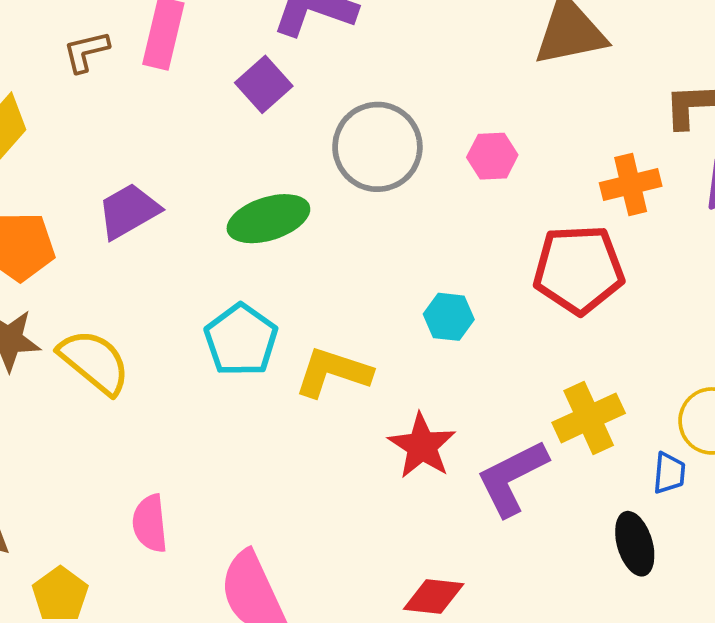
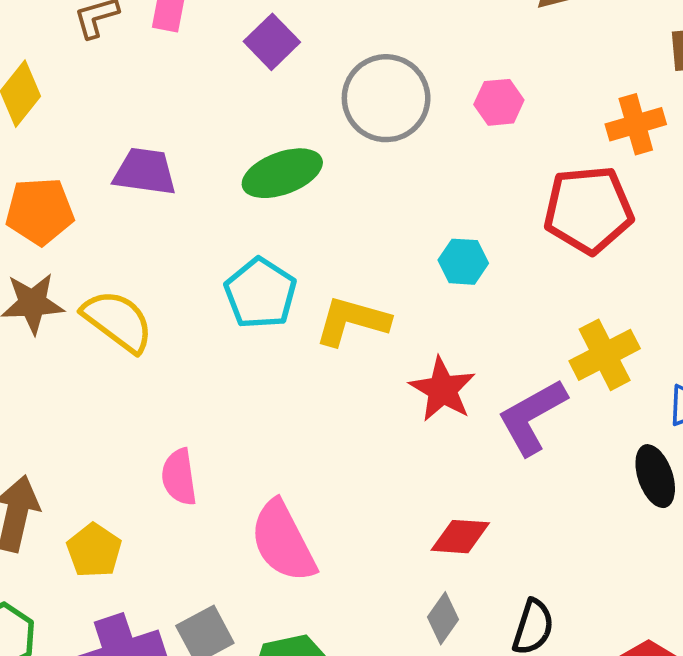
purple trapezoid: (129, 211) -> (145, 172), turned 40

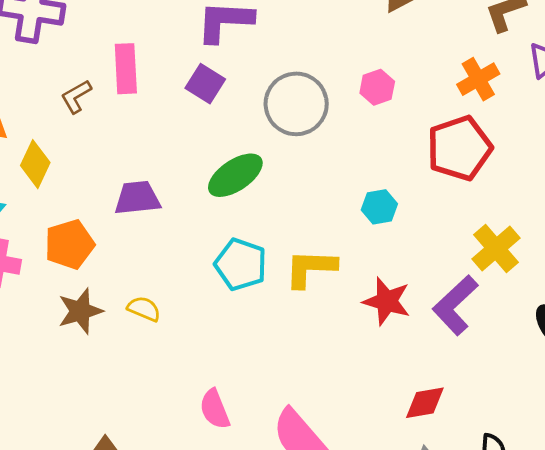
yellow semicircle: (118, 321) -> (144, 309), size x0.6

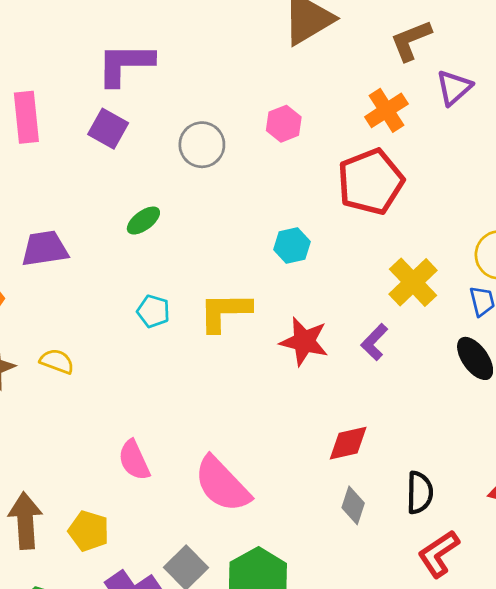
gray circle: (296, 104) -> (202, 145), size x0.7
green ellipse: (235, 175) -> (143, 221), size x0.6
cyan pentagon: (241, 264) -> (153, 311), size x0.6
purple L-shape: (455, 305) -> (374, 342), size x0.6

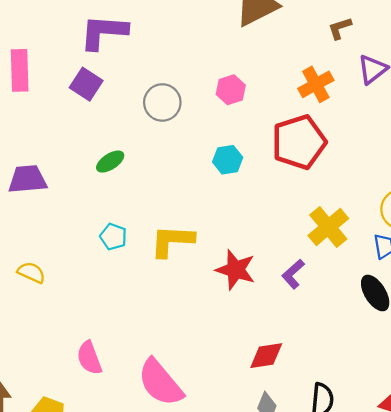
brown L-shape: (411, 40) -> (340, 28), size x0.7
cyan hexagon: (292, 246) -> (228, 160), moved

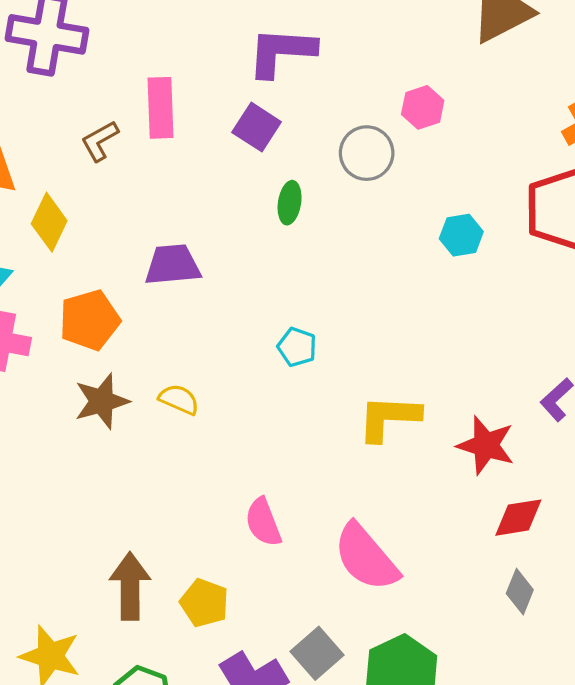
pink hexagon: (231, 90) -> (423, 107), moved
green ellipse: (110, 162) -> (290, 203), moved, turned -48
yellow L-shape: (172, 241) -> (389, 418), moved
red star: (236, 270) -> (486, 445), moved

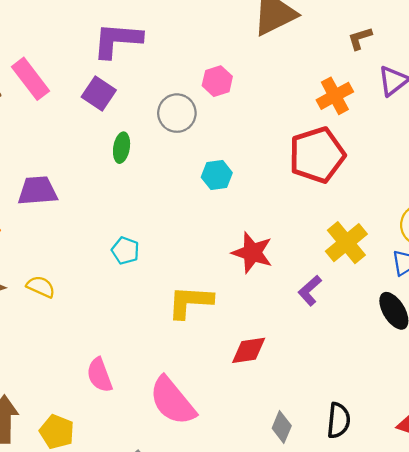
pink rectangle: (160, 108) -> (31, 79), turned -36
cyan hexagon: (461, 235) -> (217, 175), moved
red star: (486, 445) -> (252, 253), moved
red diamond: (518, 518) -> (249, 350), moved

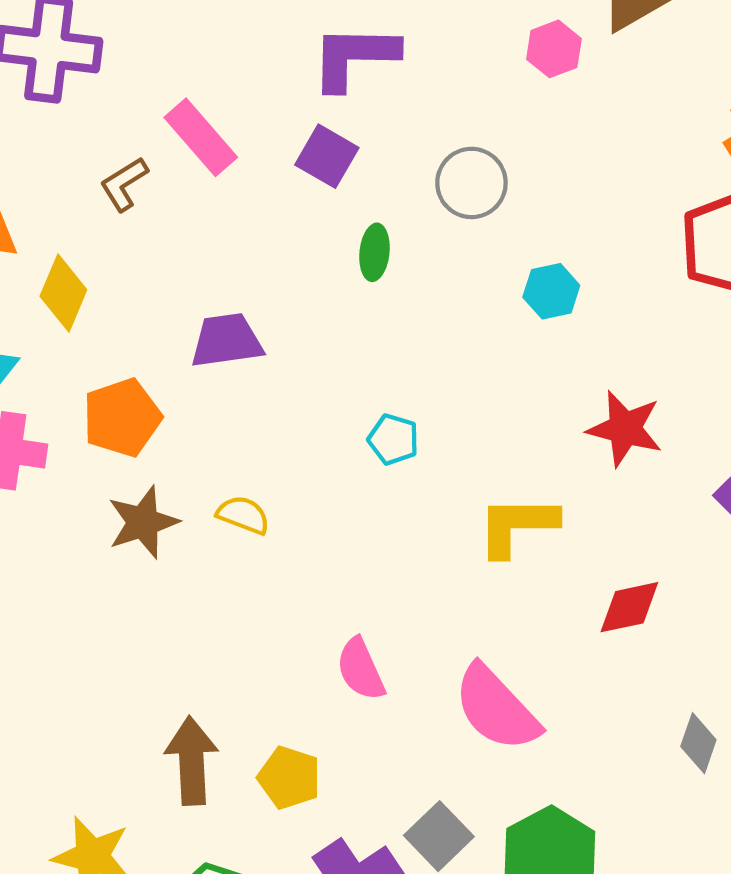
pink hexagon: (217, 81) -> (554, 49), moved

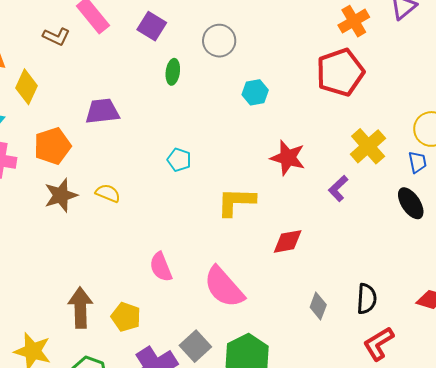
brown L-shape: (124, 184) -> (56, 37), turned -124

